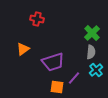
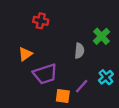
gray semicircle: (91, 52) -> (79, 51), moved
purple trapezoid: (53, 62) -> (45, 74), moved

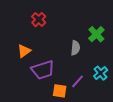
red cross: (41, 21) -> (39, 20), turned 32

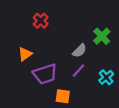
gray semicircle: (75, 48) -> (79, 51), turned 40
purple line: (77, 81) -> (78, 71), moved

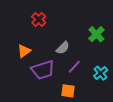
gray semicircle: (79, 51) -> (63, 48), moved
orange square: (63, 96) -> (68, 91), moved

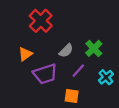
red cross: (39, 20) -> (41, 21), size x1.5
green cross: (96, 34) -> (94, 48), moved

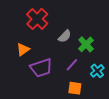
gray semicircle: (66, 51) -> (65, 36), moved
orange square: (72, 96) -> (75, 88), moved

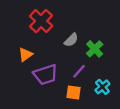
cyan cross: (97, 71) -> (102, 87), moved
orange square: (75, 88) -> (73, 92), moved

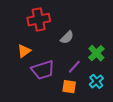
red cross: (41, 21) -> (39, 20), turned 35
green cross: (95, 49) -> (96, 53), moved

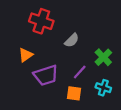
red cross: (39, 20) -> (41, 21), turned 30
cyan cross: (96, 81) -> (103, 88), turned -32

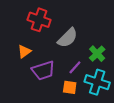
gray semicircle: (72, 40) -> (68, 38), size x1.5
cyan cross: (103, 88) -> (97, 82), size x1.6

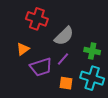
green cross: (97, 54) -> (92, 51), turned -35
purple line: (75, 67) -> (63, 59), moved

